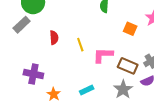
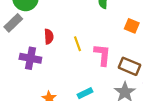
pink L-shape: (103, 55) -> (102, 55), turned 95
purple cross: (33, 74) -> (30, 58), moved

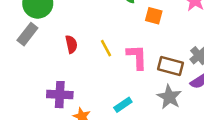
orange square: (132, 26) -> (154, 16), moved
purple cross: (30, 58) -> (60, 95), moved

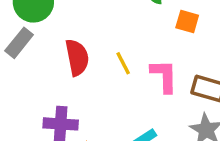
red semicircle: (71, 44) -> (77, 57), size x1.5

